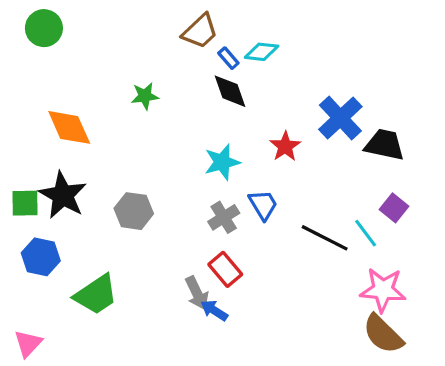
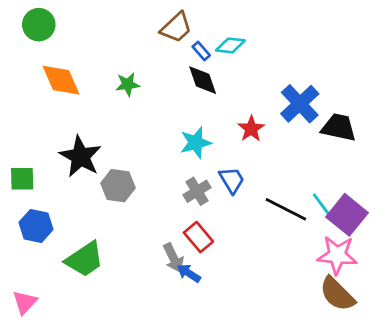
orange diamond: (69, 127) -> (61, 80), moved
black star: (63, 195) -> (80, 157), moved
purple square: (394, 208) -> (347, 215), moved, size x1.6

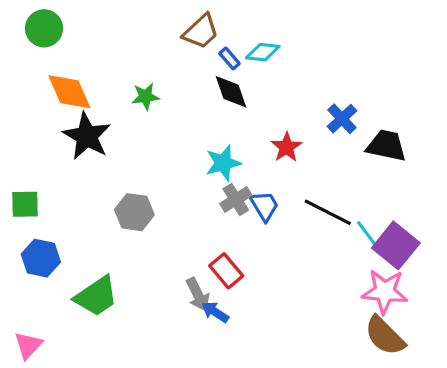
blue cross: (300, 104) -> (342, 119), size x0.7
black star: (80, 157) -> (87, 136), moved
gray cross: (197, 191) -> (236, 199), moved
black line: (286, 209) -> (328, 212), moved

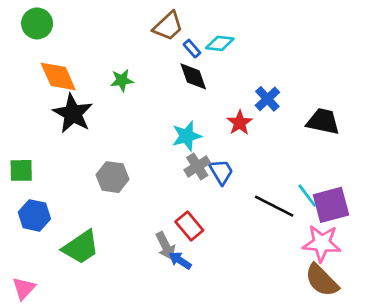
blue cross: (342, 119) -> (267, 99), moved
black line: (328, 212) -> (274, 206), moved
purple square: (396, 245) -> (331, 205), turned 36

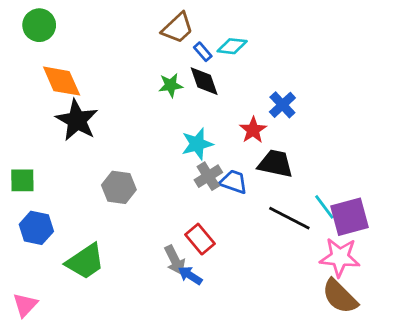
green star: (122, 80) -> (171, 85), moved
black trapezoid: (323, 121) -> (275, 164), moved
blue trapezoid: (221, 172) -> (234, 182), turned -40

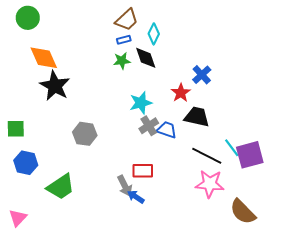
cyan diamond: (232, 46) -> (154, 34), moved, turned -70
blue rectangle: (203, 52) -> (124, 40), moved, turned -64
red rectangle: (200, 239) -> (143, 171), turned -50
pink star: (340, 257) -> (210, 184), moved

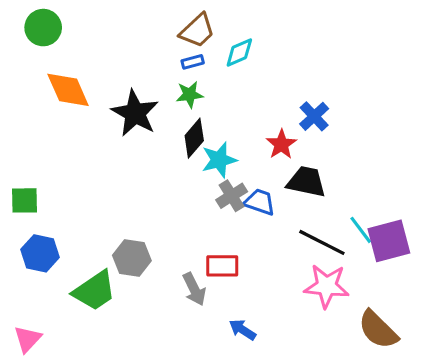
cyan diamond: (154, 34) -> (239, 52), turned 40
black diamond: (146, 58) -> (194, 138), moved, turned 60
black star: (55, 86) -> (135, 113), moved
gray hexagon: (85, 134) -> (132, 258), moved
blue arrow: (136, 197) -> (242, 330), moved

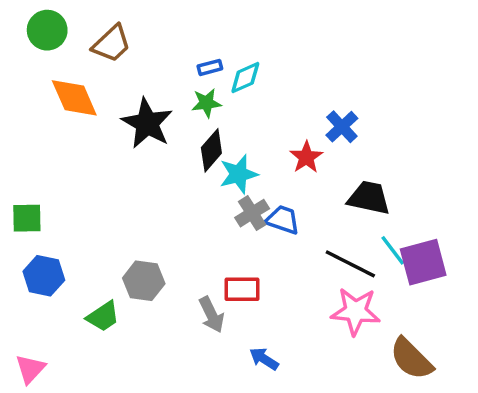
brown trapezoid: (197, 31) -> (112, 44), moved
cyan diamond: (239, 52) -> (245, 78), moved
black trapezoid: (306, 182) -> (369, 198), moved
green trapezoid: (95, 291) -> (103, 316), size x0.7

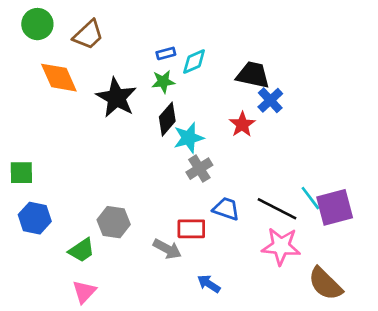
black trapezoid: (369, 198) -> (253, 75), moved
blue trapezoid: (283, 220) -> (226, 209), moved
gray arrow: (211, 315) -> (167, 249), turned -36
pink triangle: (30, 369) -> (84, 292), moved

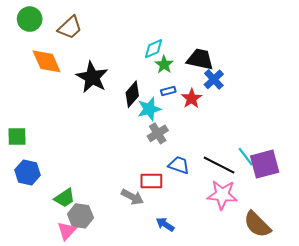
blue rectangle: (166, 53) -> (168, 91), moved
green star: (163, 82) -> (164, 65), moved, turned -30
gray hexagon: (114, 222) -> (80, 216), moved

